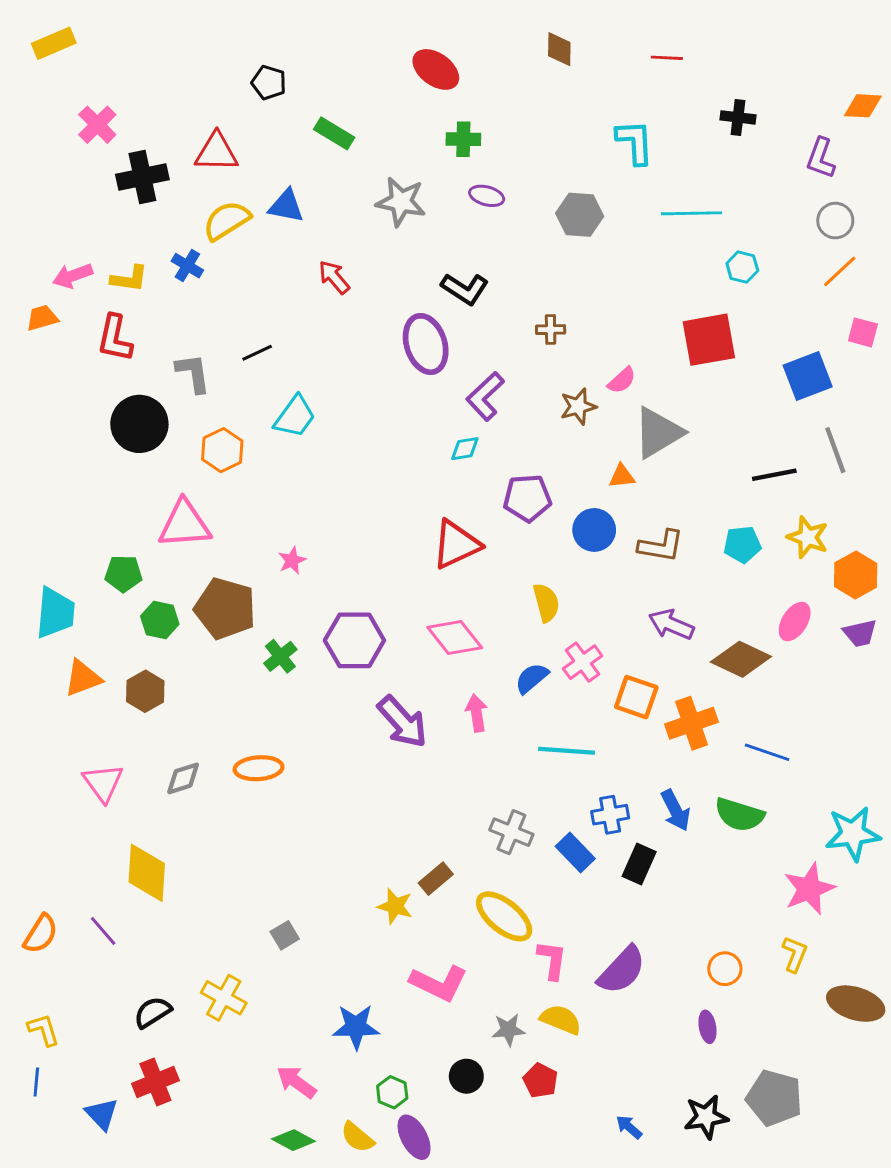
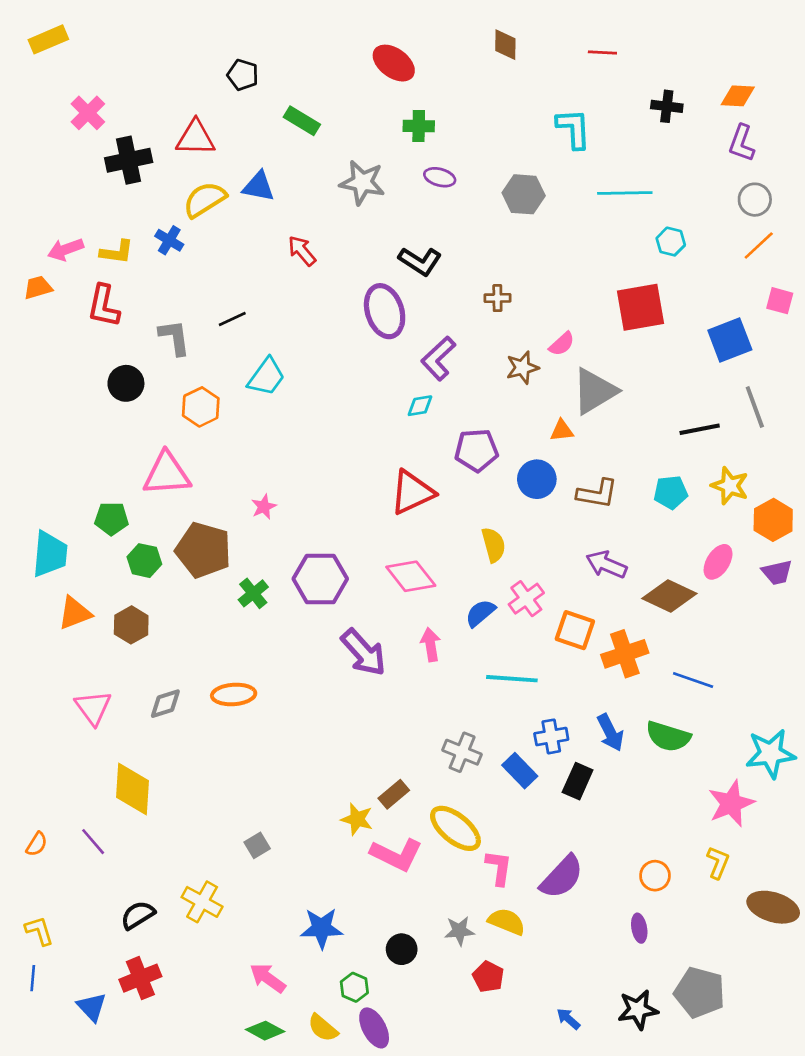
orange diamond: (863, 106) -> (738, 96), moved
black circle: (139, 424) -> (126, 383), size x0.7
orange semicircle: (41, 934) -> (37, 844), size x0.7
pink L-shape: (439, 983) -> (396, 855), moved
black circle: (466, 1076) -> (402, 949), moved

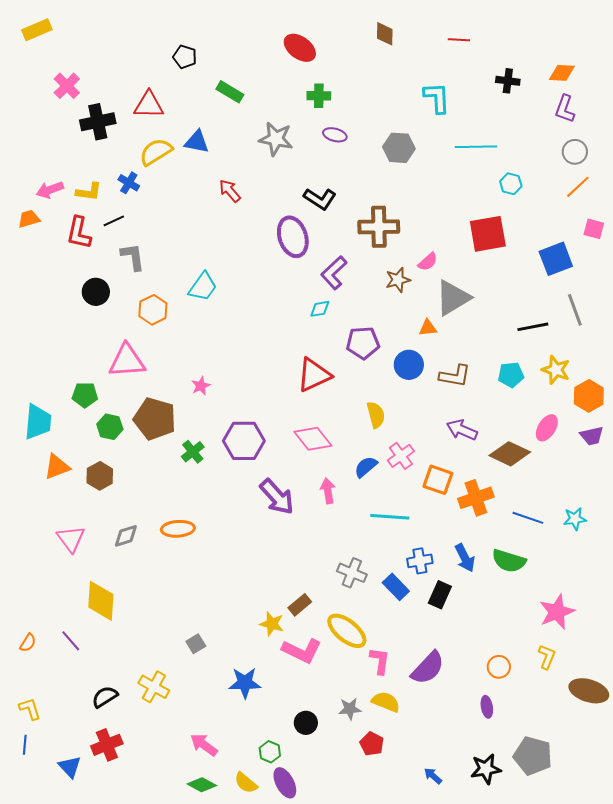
brown cross: (497, 298) -> (379, 227), size x2.0
black line: (232, 319) -> (114, 221), moved
cyan star: (771, 754) -> (575, 519), moved, size x0.6
blue star: (322, 928) -> (245, 683), moved

